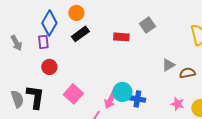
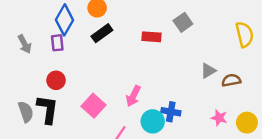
red circle: (49, 67) -> (56, 80), moved
cyan circle: (122, 92) -> (153, 121), moved
pink arrow: (110, 100) -> (133, 96), moved

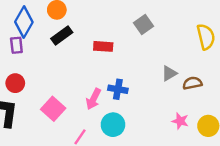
red rectangle: (151, 37) -> (103, 46), moved
blue cross: (171, 112) -> (118, 89), moved

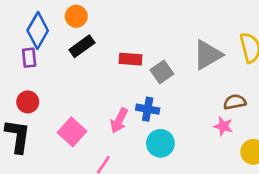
gray square: (144, 24) -> (162, 72), moved
gray triangle: (169, 73) -> (208, 55), moved, size x1.6
pink star: (180, 121) -> (223, 126), moved
cyan circle: (113, 125) -> (160, 143), moved

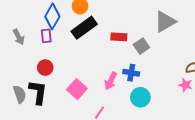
black rectangle: (82, 46) -> (84, 28), size x1.4
gray triangle: (208, 55) -> (165, 22), moved

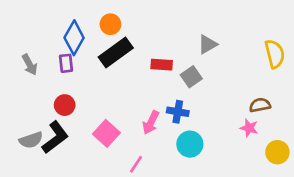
gray triangle: (165, 22) -> (207, 44), moved, size x0.7
black L-shape: (38, 92) -> (55, 137), turned 45
gray semicircle: (20, 94) -> (31, 140), turned 90

